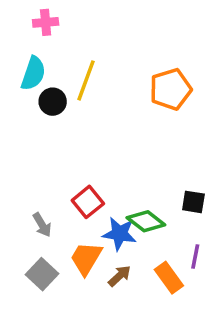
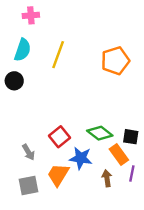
black circle: (53, 102) -> (14, 81), moved
green diamond: (146, 221) -> (100, 133), moved
gray square: (42, 274) -> (28, 185), turned 36
brown arrow: (120, 276) -> (107, 178), moved, turned -56
orange rectangle: (169, 278) -> (119, 155), moved

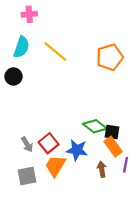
yellow line: (58, 55) -> (55, 52), turned -70
red square: (59, 137) -> (49, 143), moved
black square: (131, 137) -> (112, 132), moved

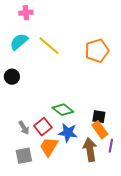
cyan semicircle: (21, 47) -> (19, 42), turned -150
black circle: (13, 76) -> (12, 77), moved
green diamond: (95, 126) -> (63, 110), moved
brown arrow: (102, 169) -> (90, 150), size x1.6

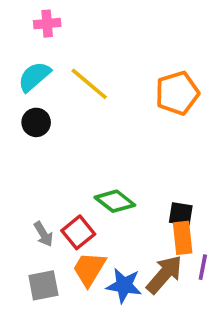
black circle: (12, 77) -> (36, 122), moved
orange rectangle: (100, 130) -> (183, 238), turned 30
blue star: (68, 133) -> (124, 285), moved
brown arrow: (90, 150) -> (164, 274), turned 50

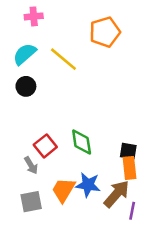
orange pentagon: (177, 93) -> (105, 32), moved
green diamond: (115, 201) -> (82, 142), turned 44
red square: (78, 232) -> (45, 146), moved
purple line: (203, 267) -> (132, 211), moved
blue star: (124, 285) -> (88, 185), moved

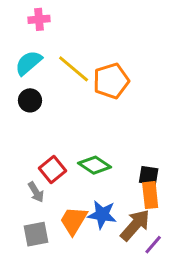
orange pentagon: (105, 32) -> (111, 81), moved
green diamond: (82, 142) -> (95, 165), turned -48
purple line: (132, 211) -> (153, 245), turned 30

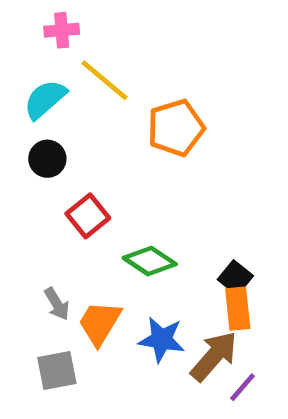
yellow line: (74, 69) -> (104, 80), moved
red square: (53, 170) -> (88, 216), moved
black square: (149, 176) -> (235, 278), turned 30
orange trapezoid: (74, 221) -> (100, 323), moved

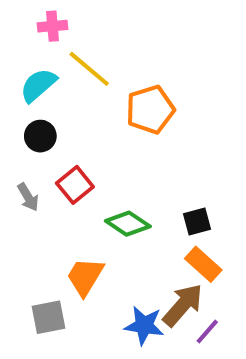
black square: (235, 278) -> (197, 222), moved, turned 36
gray arrow: (57, 304) -> (28, 197), moved
orange rectangle: (238, 309) -> (203, 264), turned -42
blue star: (162, 340) -> (144, 325), moved

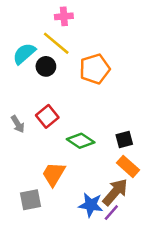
pink cross: (53, 26) -> (64, 16), moved
black circle: (40, 136) -> (46, 66), moved
purple line: (207, 332) -> (111, 213), moved

